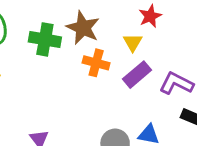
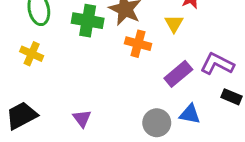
purple rectangle: (137, 75) -> (178, 74), moved

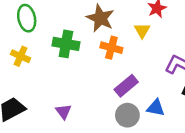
green cross: (88, 21) -> (66, 44), moved
purple rectangle: (178, 74) -> (126, 86), moved

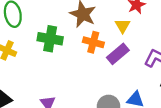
purple rectangle: (126, 86) -> (118, 54), moved

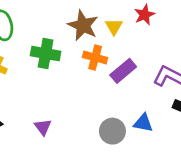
yellow triangle: (123, 26) -> (114, 27), moved

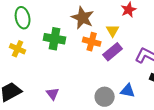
yellow triangle: (114, 27) -> (113, 31), moved

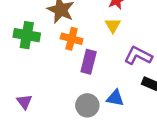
yellow triangle: (113, 31) -> (113, 25), moved
purple rectangle: (113, 52) -> (89, 62), moved, turned -36

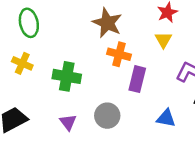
green cross: (27, 35) -> (67, 76), moved
gray circle: (87, 105) -> (107, 116), moved

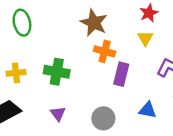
yellow cross: (22, 63) -> (16, 73), moved, turned -30
gray circle: (107, 116) -> (103, 118), moved

